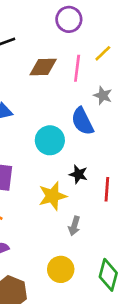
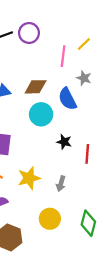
purple circle: (69, 19) -> (29, 33), moved
brown diamond: (43, 67) -> (36, 87), moved
yellow star: (53, 196) -> (29, 178), moved

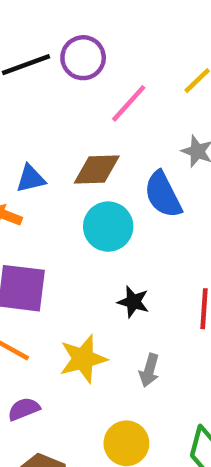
pink line: (63, 56) -> (129, 103), moved, turned 35
black star: (64, 142) -> (133, 302), moved

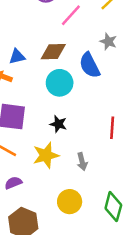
black star: (133, 302) -> (58, 124), moved
gray arrow: (149, 370) -> (82, 162), turned -30

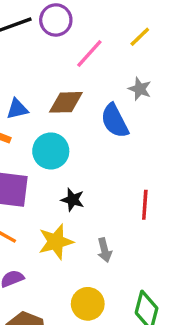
cyan circle: (60, 83) -> (51, 151), moved

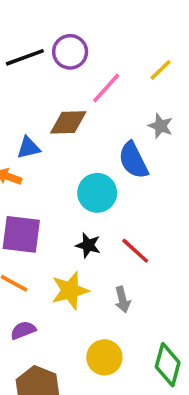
brown diamond: (66, 102) -> (68, 122), moved
cyan circle: (51, 151) -> (97, 193), moved
red line: (145, 205) -> (135, 251), moved, turned -52

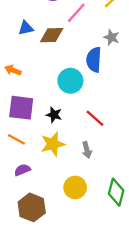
blue triangle: (28, 148) -> (26, 28), moved
blue semicircle: (133, 160) -> (94, 60), turned 30
black star: (88, 245) -> (54, 115), moved

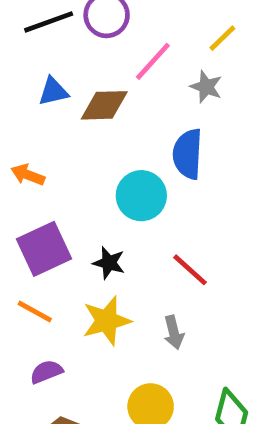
gray star: (111, 37) -> (206, 87), moved
purple square: (21, 108) -> (44, 249), turned -32

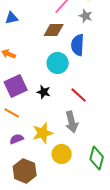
blue triangle: (53, 91) -> (12, 18), moved
brown diamond: (104, 105) -> (54, 30), moved
yellow star: (107, 321) -> (43, 133), moved
gray arrow: (174, 332) -> (72, 122), size x1.5

